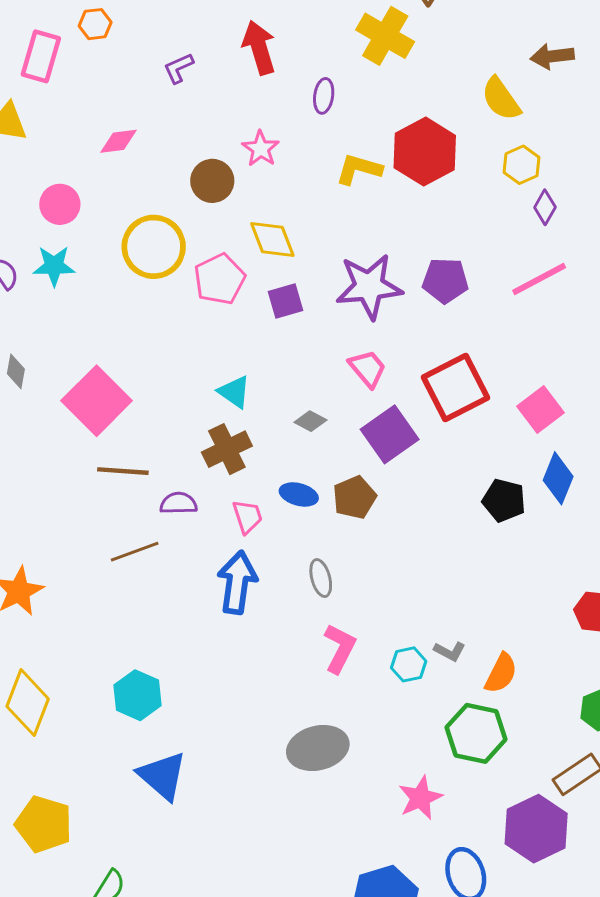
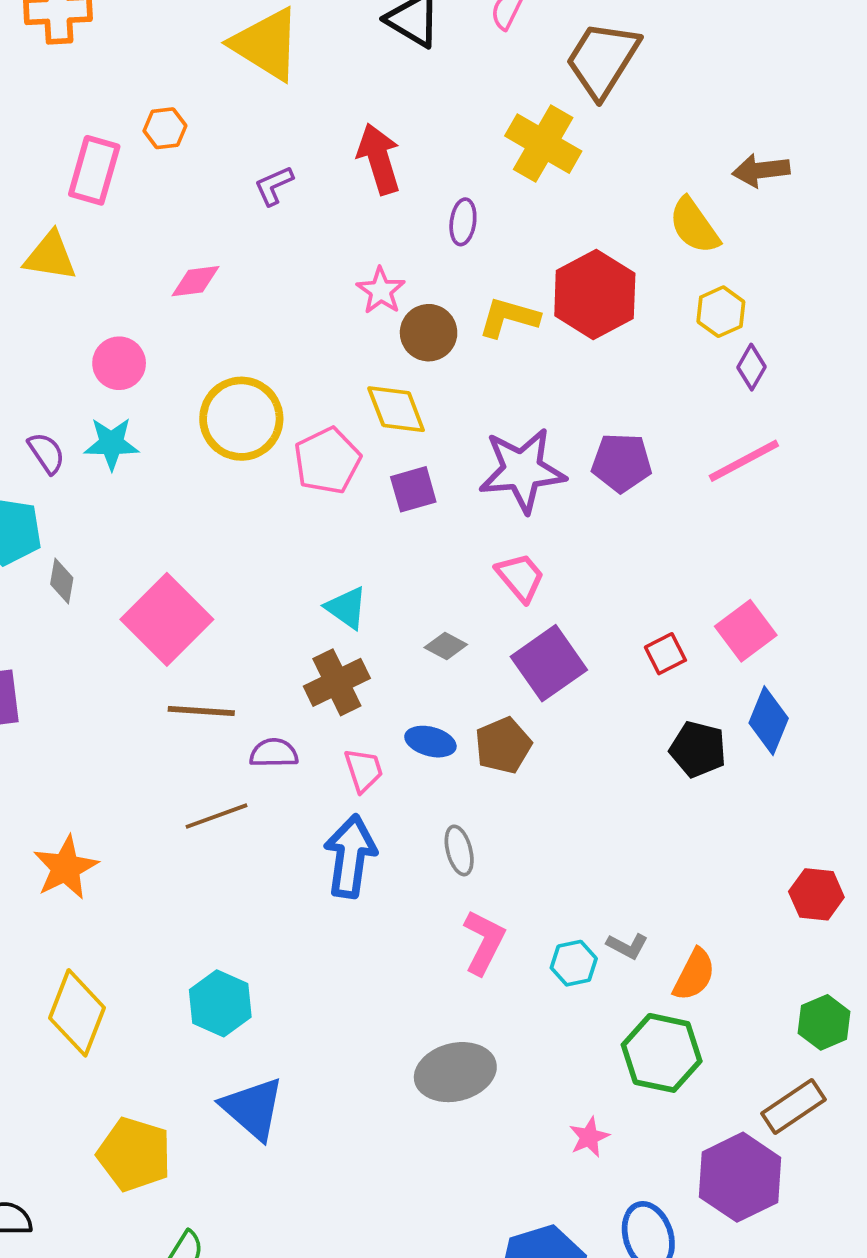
brown circle: (212, 181) -> (429, 333), moved
red square: (456, 388) -> (665, 654), moved, size x0.5
pink star: (420, 798) -> (589, 1137), size x0.7
yellow pentagon: (44, 824) -> (134, 1154), moved

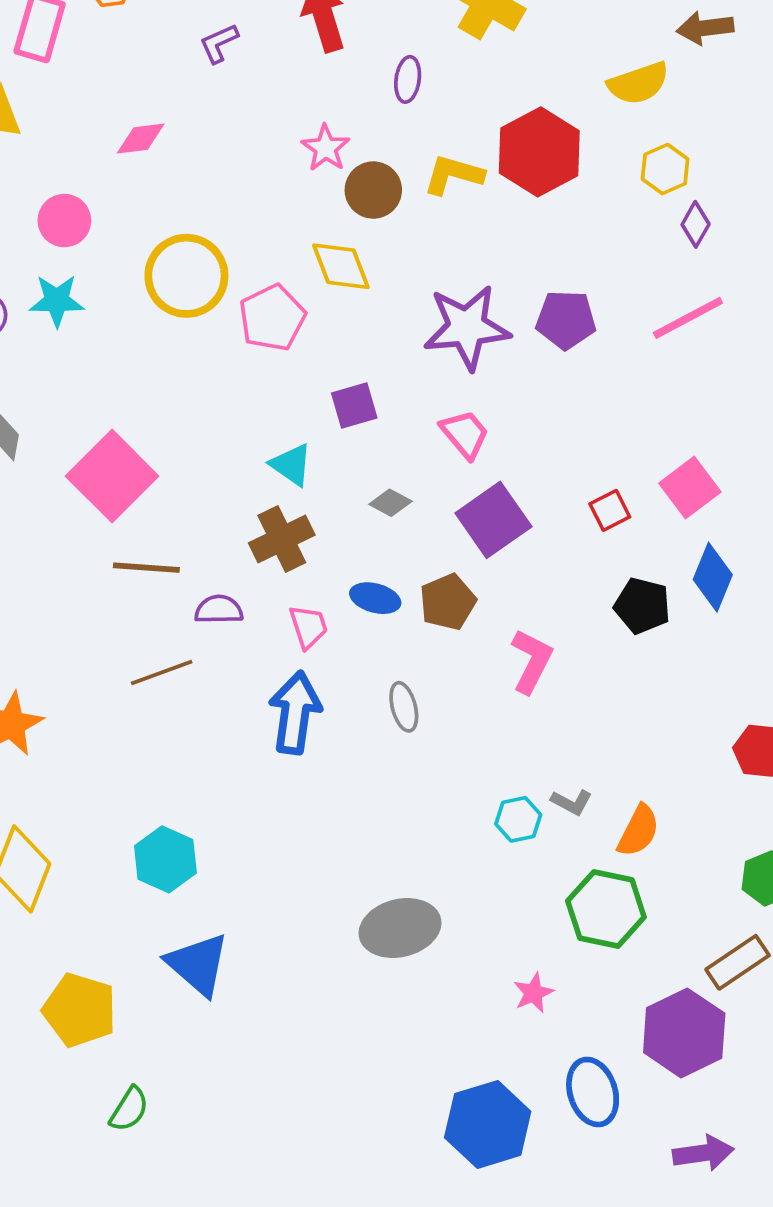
yellow semicircle: (694, 226) -> (638, 83), turned -74
purple square: (413, 489) -> (354, 406), moved
pink L-shape: (484, 942) -> (532, 661), moved

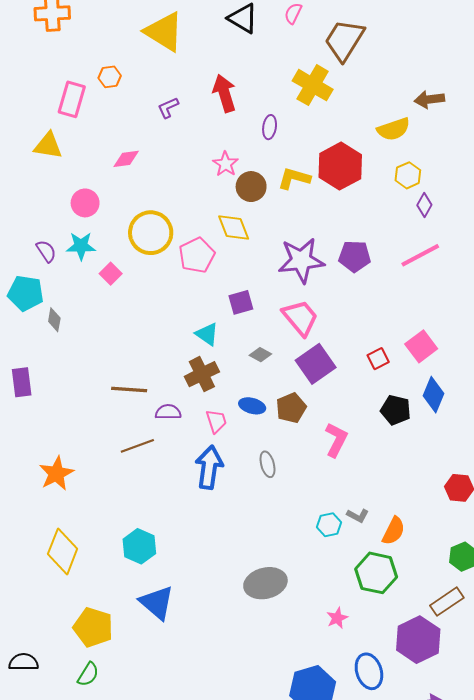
pink trapezoid: (465, 434) -> (300, 318), size x1.4
pink square: (112, 476) -> (111, 274), moved, size x0.5
green semicircle: (129, 1109) -> (88, 674), moved

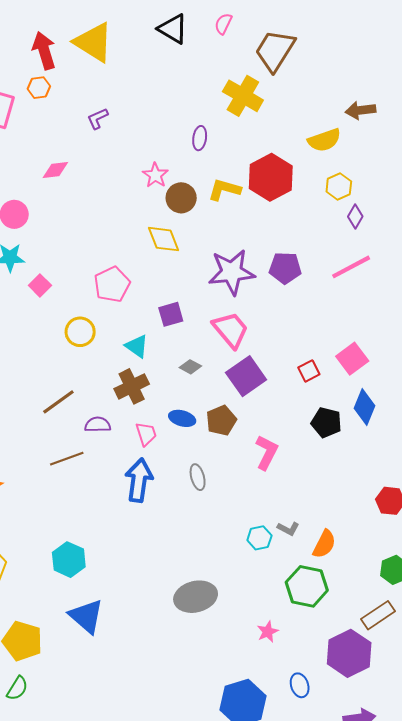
red arrow: (224, 93) -> (44, 50), moved
yellow circle: (151, 233) -> (80, 332), moved, size x0.7
pink pentagon: (197, 255) -> (112, 284), moved
brown line: (129, 389) -> (58, 402), turned -40
blue ellipse: (369, 671) -> (300, 685), size x0.7

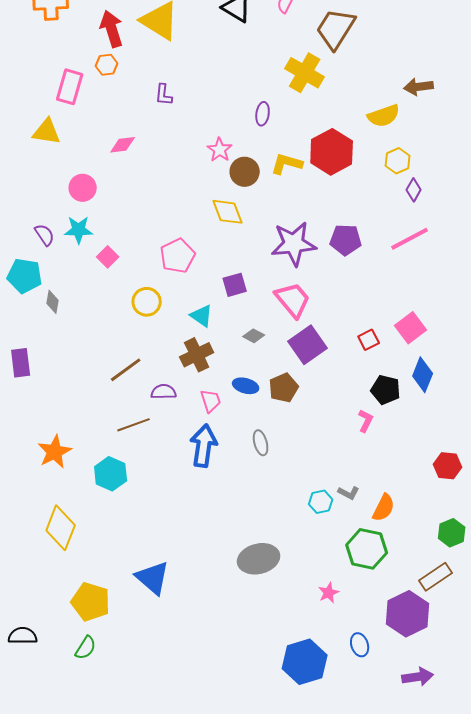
purple L-shape: (98, 119) -> (164, 95), turned -60
pink L-shape: (267, 452) -> (366, 421), moved, size x0.7
cyan hexagon: (69, 560) -> (111, 474), moved

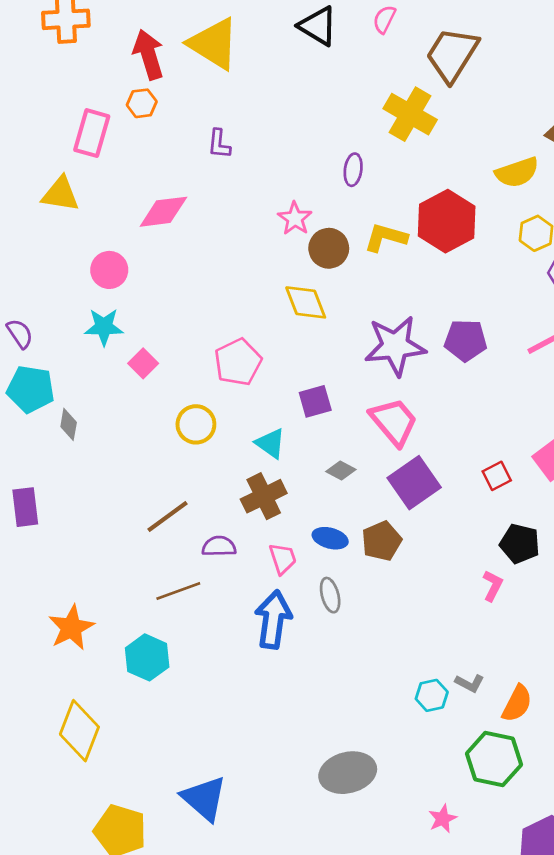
pink diamond: (123, 145) -> (163, 212), size x1.4
purple semicircle: (45, 235) -> (20, 334), moved
gray ellipse: (261, 443) -> (330, 595), moved

